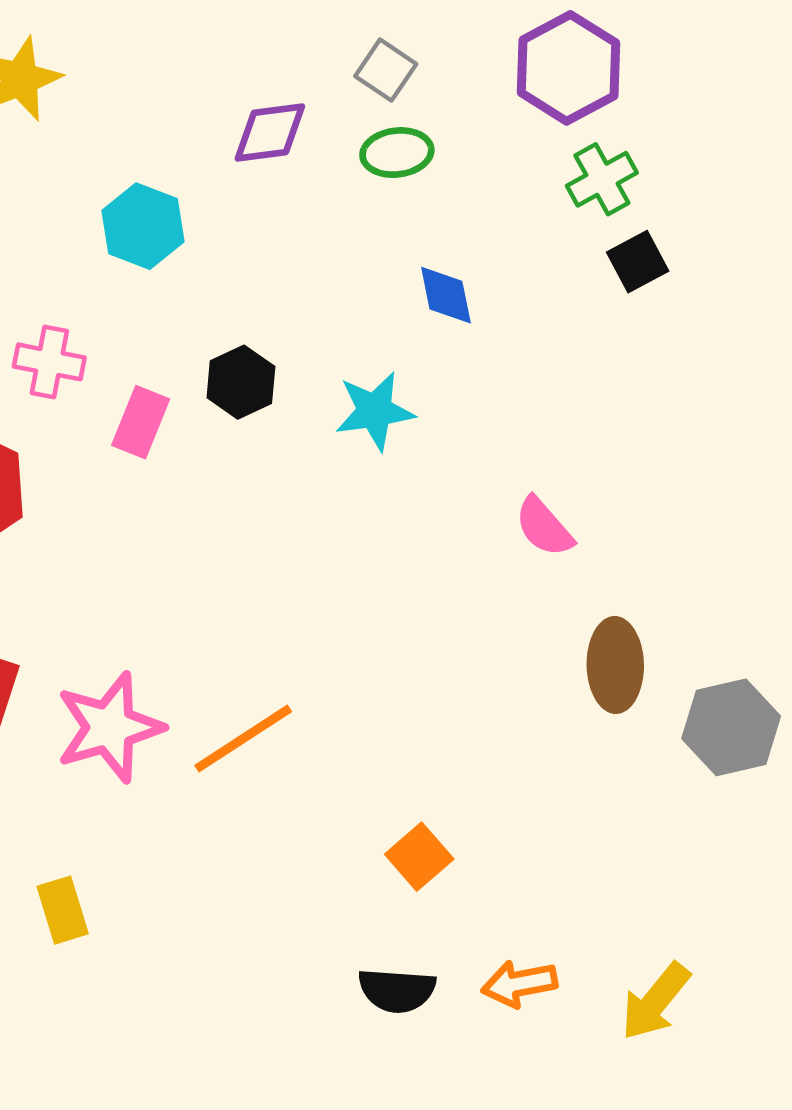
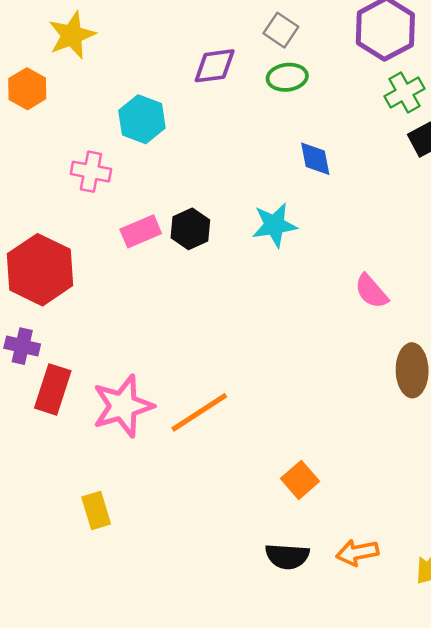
pink cross: (49, 362) -> (91, 172), moved
black hexagon: (241, 382) -> (190, 229), moved
pink rectangle: (141, 422) -> (141, 231), turned 45

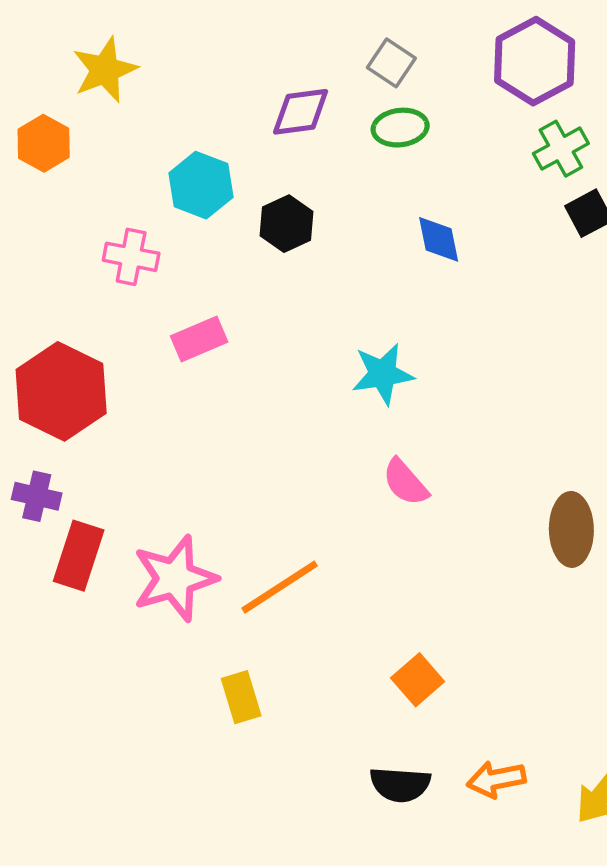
cyan star: (274, 225) -> (383, 374), moved
black hexagon: (190, 229) -> (287, 224), moved
pink semicircle: (371, 291) -> (405, 482), moved
yellow rectangle: (96, 510) -> (241, 697), moved

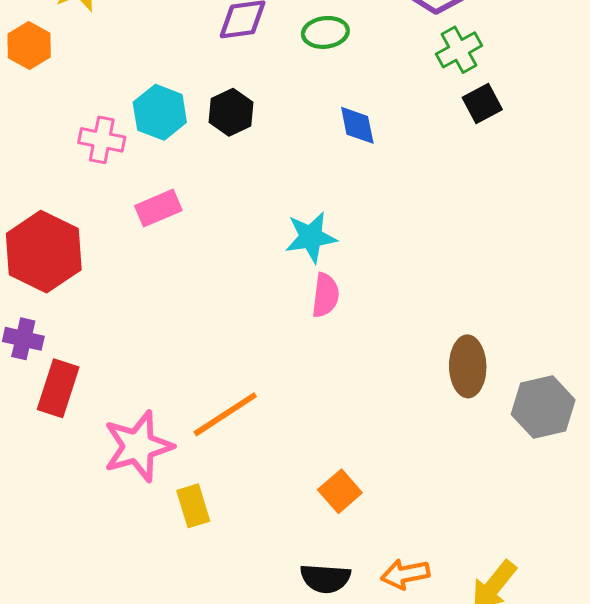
cyan hexagon: (201, 185) -> (160, 112), moved
pink semicircle: (405, 482) -> (325, 295), moved, turned -132
pink star: (175, 578) -> (138, 446), moved

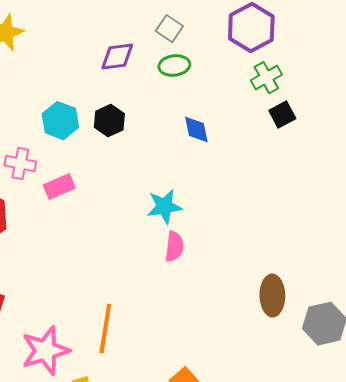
pink cross: (102, 140) -> (20, 164), moved
orange line: (225, 414) -> (105, 329), turned -48

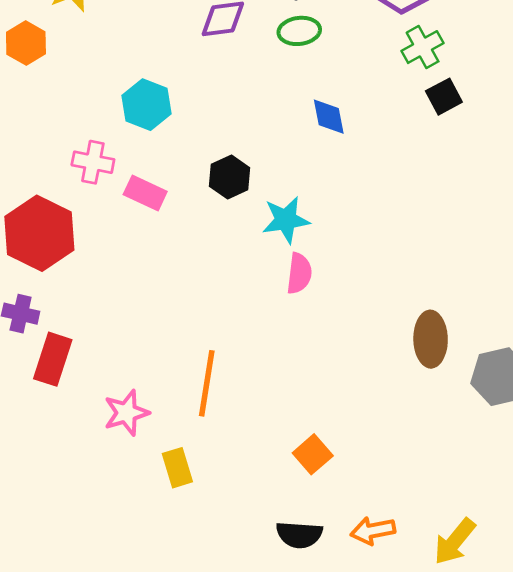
black hexagon: (109, 121) -> (230, 177), moved
pink rectangle: (59, 187) -> (145, 193), turned 48
pink star: (45, 351) -> (126, 413), size x0.7

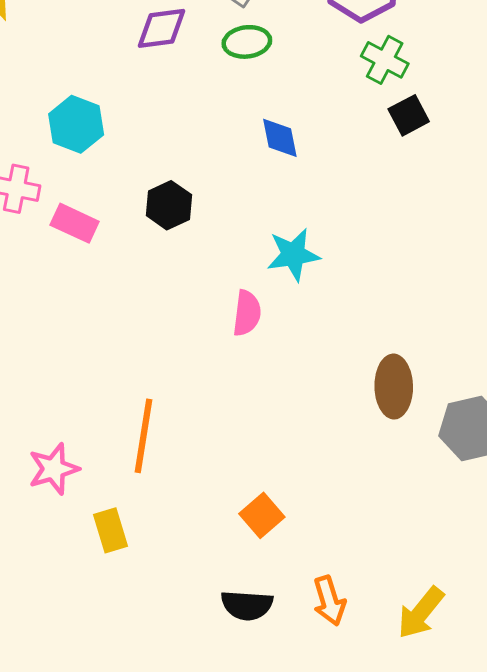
green cross: (423, 47) -> (385, 60), turned -33
cyan star: (286, 220) -> (293, 255), moved
orange arrow: (373, 531) -> (329, 601), turned -96

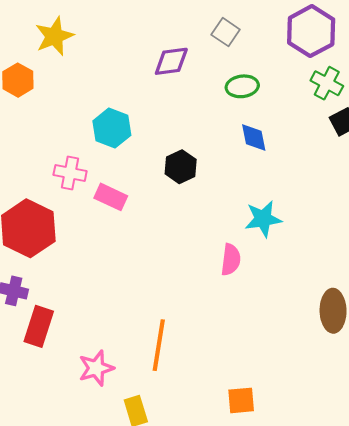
green ellipse: (247, 42) -> (242, 86), moved
black hexagon: (169, 205) -> (181, 167), moved
orange square: (262, 515) -> (241, 400), turned 36

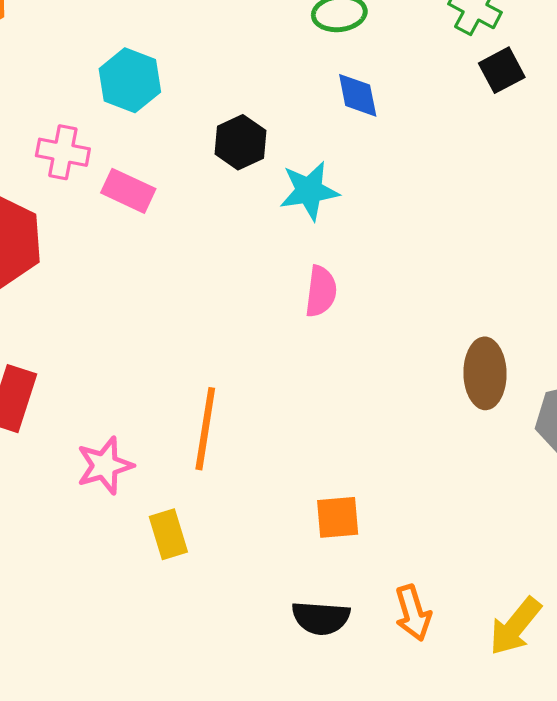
cyan star: (263, 219) -> (309, 191), moved

